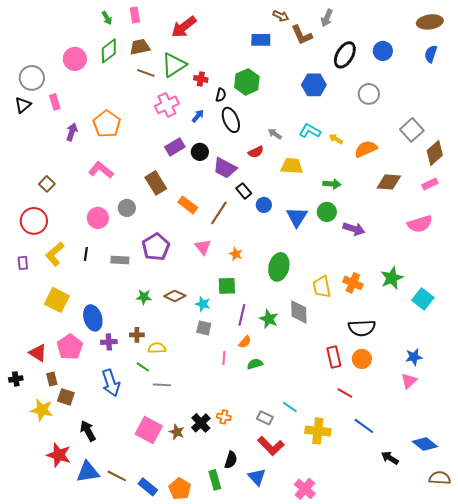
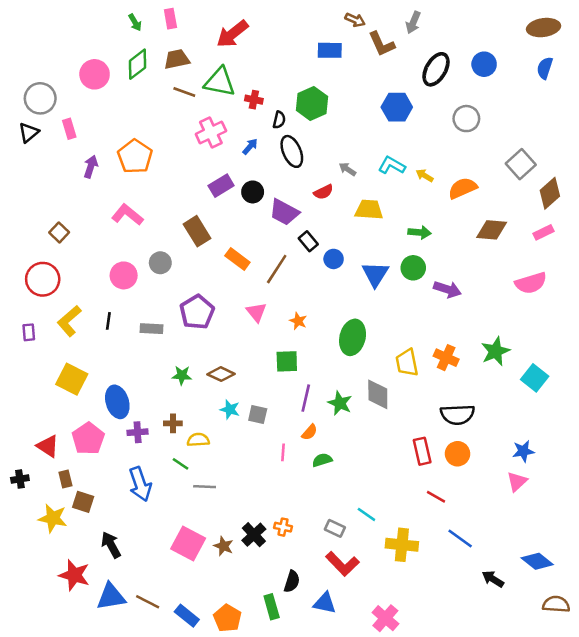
green triangle: (174, 65) -> (220, 82), turned 44
cyan star: (203, 304) -> (230, 409), moved
blue triangle: (257, 477) -> (325, 603), turned -36

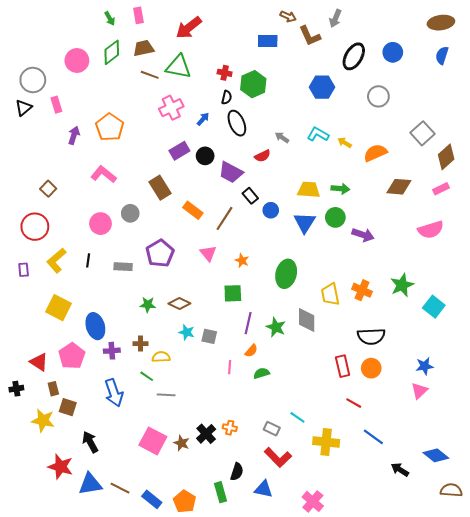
red cross: (254, 100) -> (225, 73), moved
yellow trapezoid: (369, 210) -> (309, 190), moved

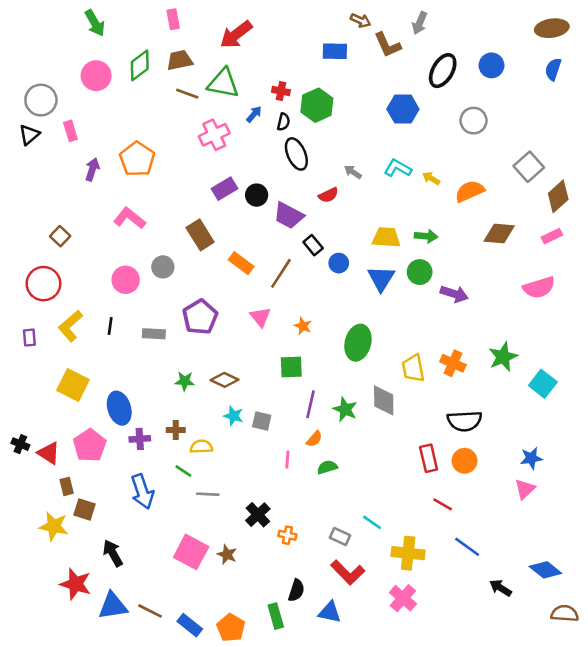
green arrow: (110, 18) -> (95, 23), moved, size x1.5
blue arrow: (203, 119) -> (254, 114), moved
black cross: (16, 389) -> (20, 444), moved, turned 32
black cross: (206, 434) -> (258, 515), moved
pink cross: (313, 501) -> (403, 598), moved

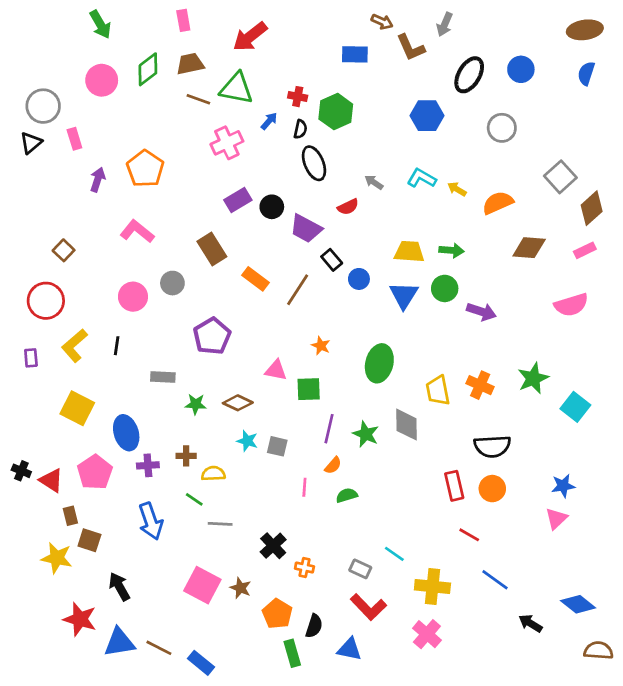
pink triangle: (260, 317) -> (276, 370), moved, turned -40
gray rectangle: (154, 334) -> (163, 377), moved
orange pentagon: (231, 628) -> (277, 614), moved

